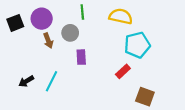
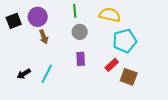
gray circle: (70, 33) -> (80, 32), moved
purple rectangle: (81, 57) -> (81, 59), moved
brown square: (145, 97) -> (129, 77), moved

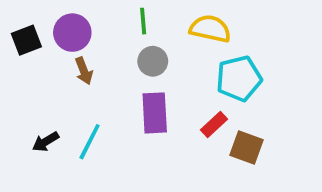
purple rectangle: (81, 59) -> (155, 113), size x1.5

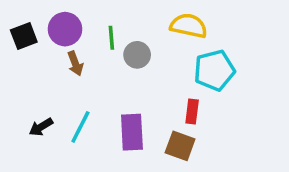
green line: (143, 21) -> (111, 38), moved
purple rectangle: (155, 113) -> (132, 132), moved
red rectangle: (214, 124) -> (192, 112), turned -40
brown square: (247, 147) -> (180, 146), moved

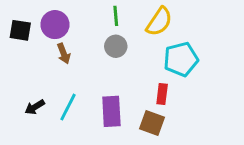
yellow semicircle: (189, 26) -> (159, 22), turned 112
black square: (24, 36) -> (20, 30), turned 30
green line: (111, 38) -> (116, 16), moved

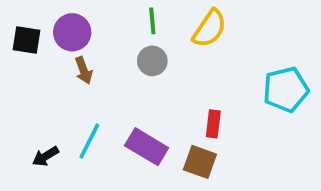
cyan pentagon: (181, 59) -> (286, 90), moved
black arrow: (35, 107) -> (46, 156), moved
purple rectangle: (111, 111) -> (147, 147), turned -56

